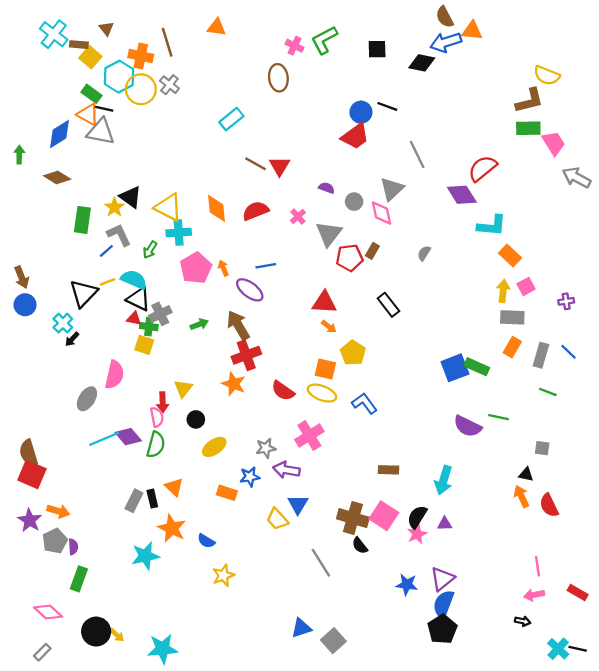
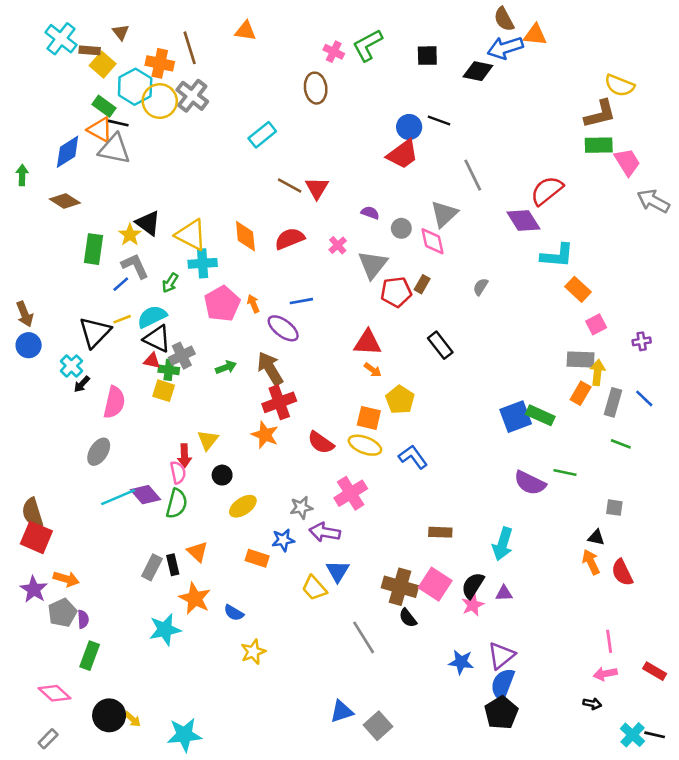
gray cross: (169, 85) -> (192, 96), size x1.4
cyan semicircle: (134, 280) -> (152, 317), turned -50
yellow arrow: (503, 291) -> (597, 372), moved
pink semicircle: (114, 375) -> (114, 402), moved

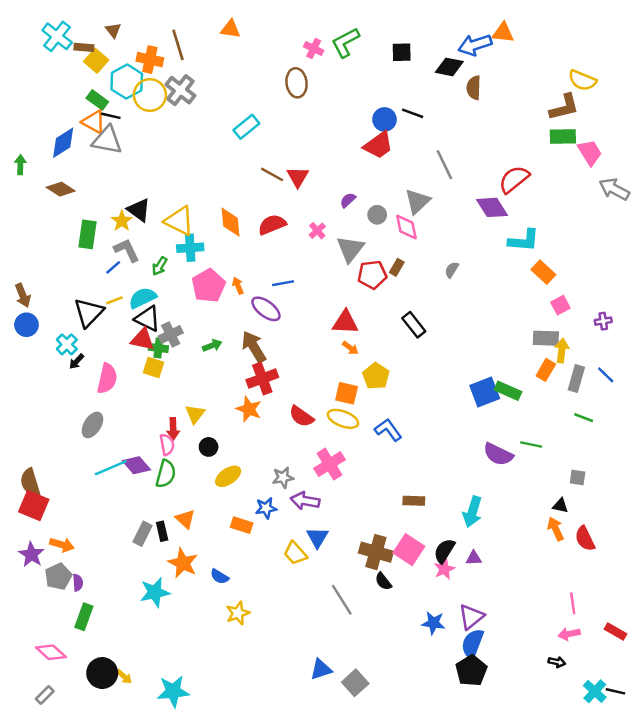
brown semicircle: (504, 19) -> (474, 88), moved, turned 30
purple semicircle: (370, 213) -> (348, 200), turned -63
red triangle: (152, 361) -> (143, 339), size x1.5

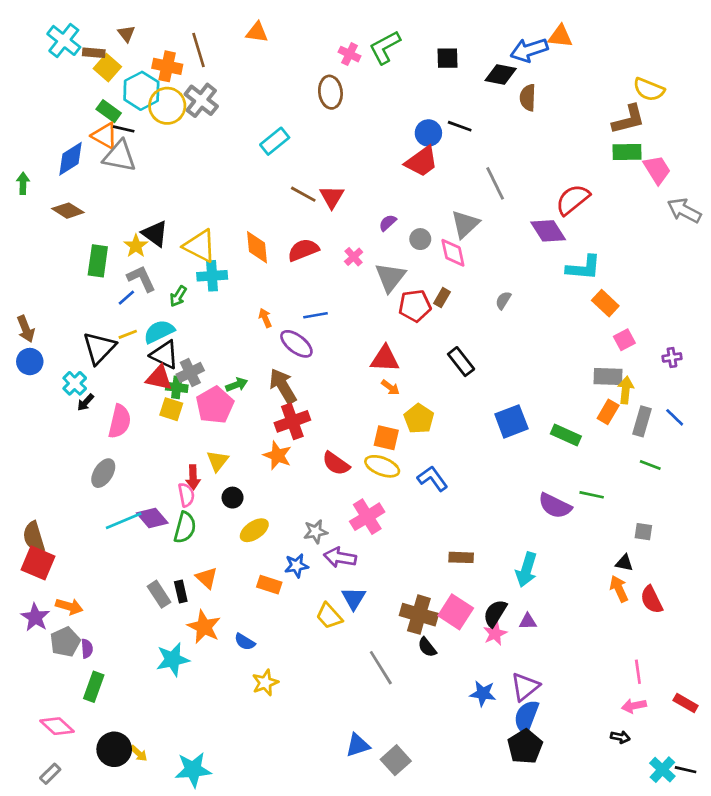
pink pentagon: (209, 286) -> (215, 405), moved
blue square: (485, 392) -> (511, 421), moved
gray rectangle: (143, 534) -> (159, 594), turned -60

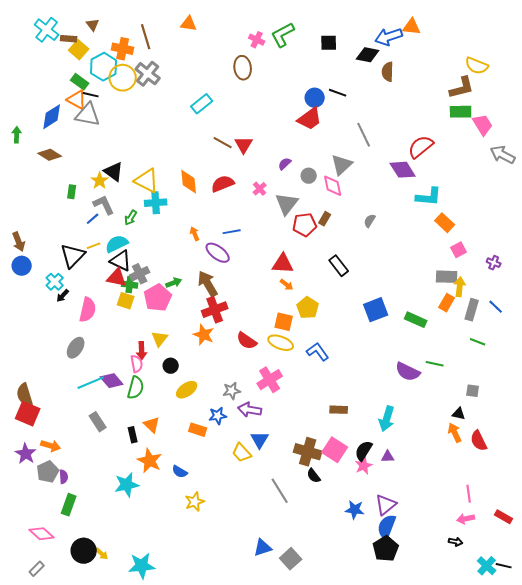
green rectangle: (98, 261) -> (72, 192), size x0.6
purple cross: (672, 357) -> (494, 263), turned 32
gray rectangle: (159, 594) -> (98, 422), moved

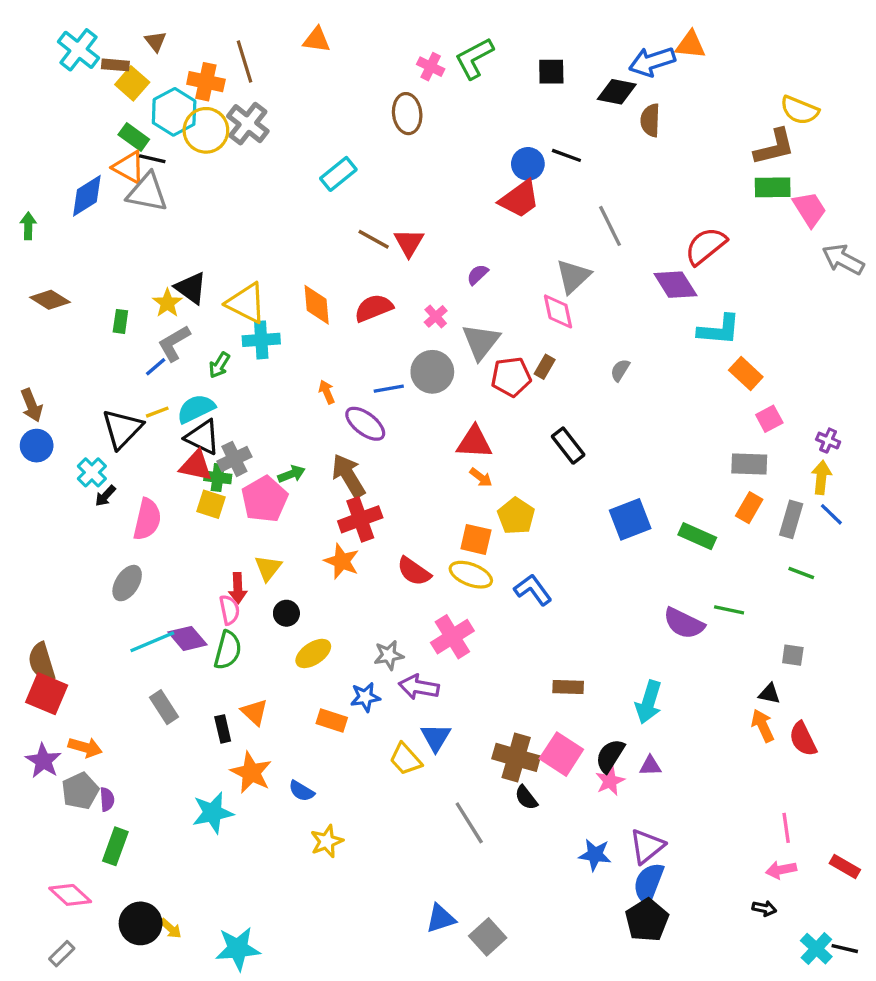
brown diamond: (50, 155) -> (50, 300), moved
gray circle: (309, 176) -> (432, 372), moved, size x1.6
gray L-shape: (104, 205) -> (174, 343), turned -95
yellow arrow: (460, 287) -> (821, 477), moved

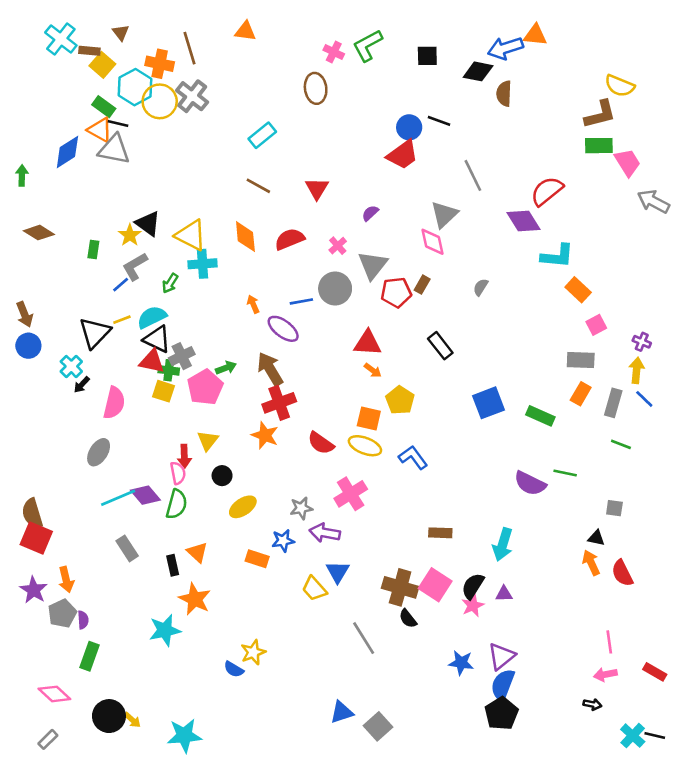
brown line: (374, 239) -> (258, 186), moved
orange arrow: (85, 747) -> (66, 580), turned 60
blue semicircle: (302, 791) -> (234, 669), moved

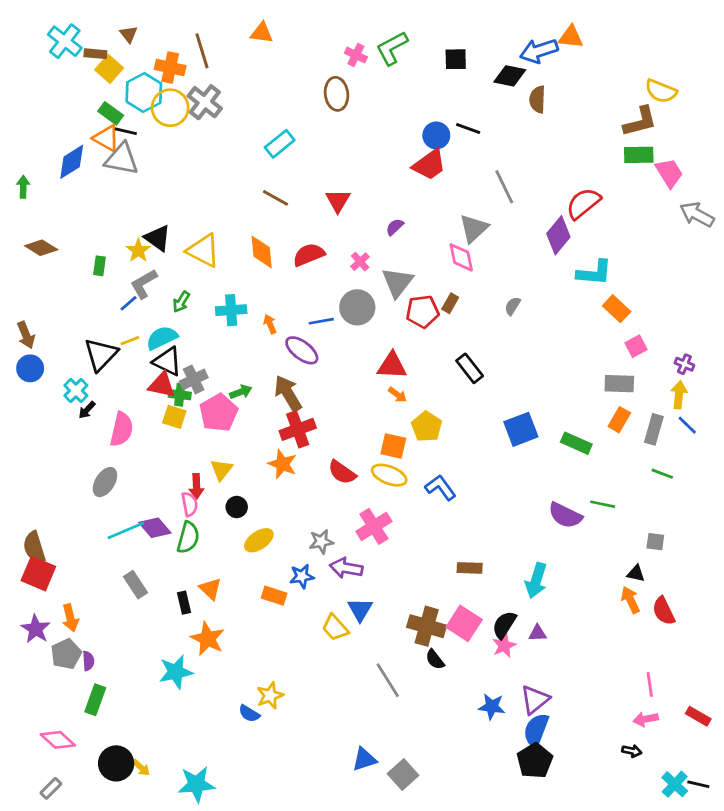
purple diamond: (524, 221) -> (558, 235), turned 72
cyan cross: (203, 264) -> (231, 310), moved

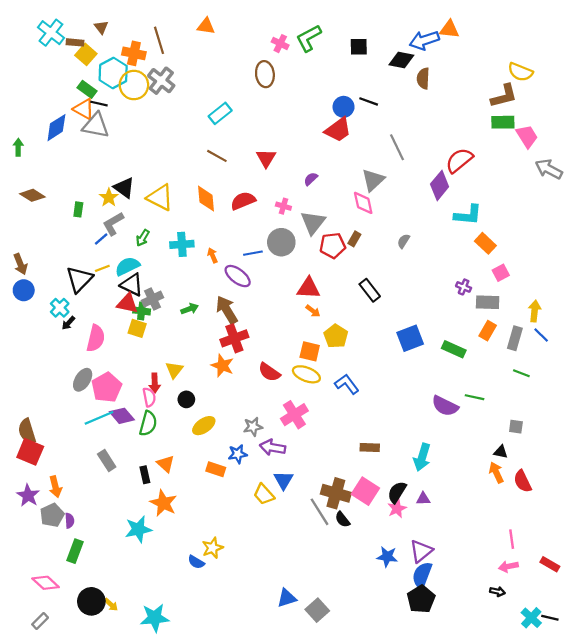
pink cross: (360, 262) -> (283, 206), turned -32
purple cross: (684, 364) -> (464, 287), moved
pink pentagon: (219, 413) -> (107, 387), moved
gray line: (388, 680) -> (319, 512), moved

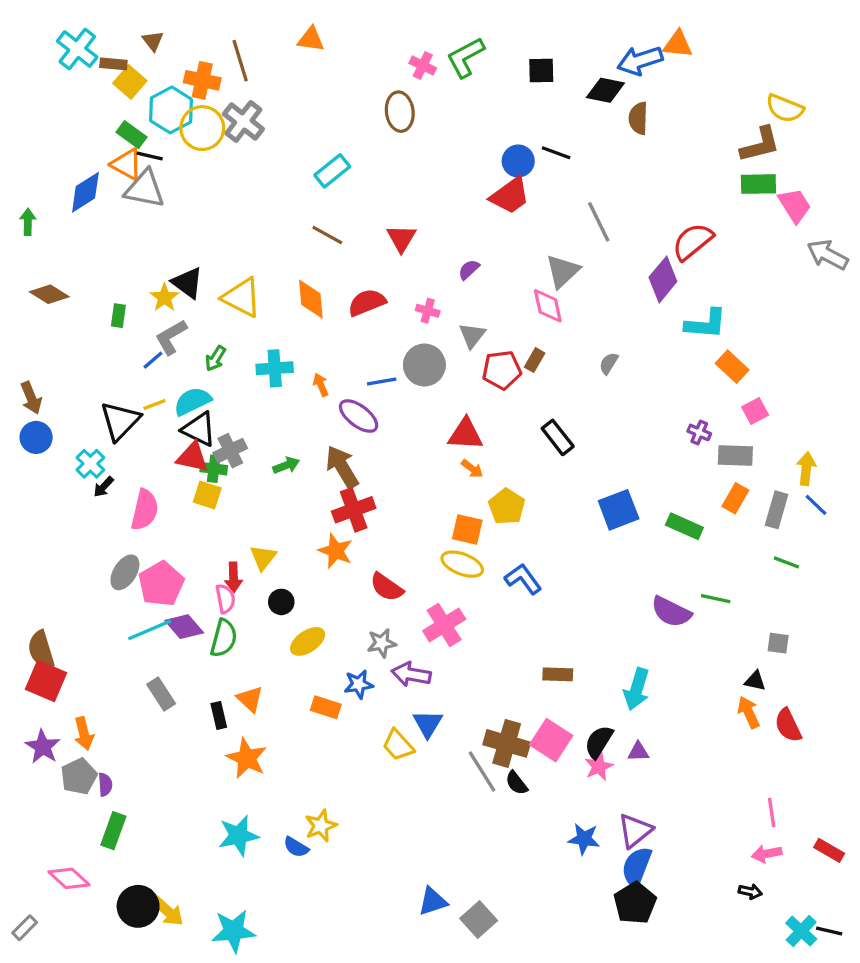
gray triangle: (313, 223) -> (472, 335), size x0.7
red semicircle: (269, 372) -> (387, 587), moved
cyan star: (138, 529) -> (238, 836), moved
yellow arrow: (111, 605) -> (168, 911), size x1.5
gray rectangle: (40, 621) -> (25, 928), moved

